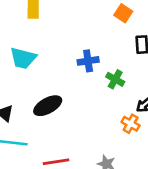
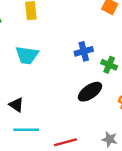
black ellipse: (48, 106) -> (90, 92), moved

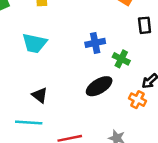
black triangle: (16, 105) -> (40, 95), moved

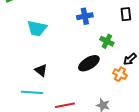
blue cross: (95, 43) -> (85, 16), moved

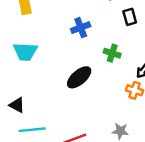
black ellipse: (89, 63) -> (79, 77), moved
black triangle: (41, 70) -> (17, 105), moved

